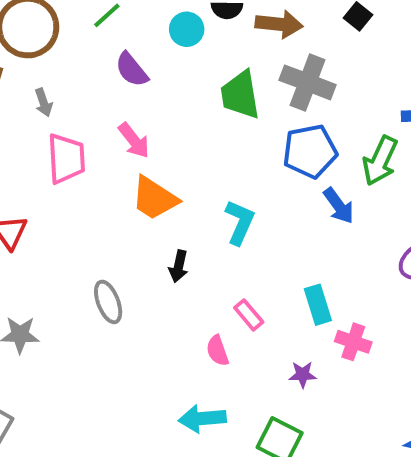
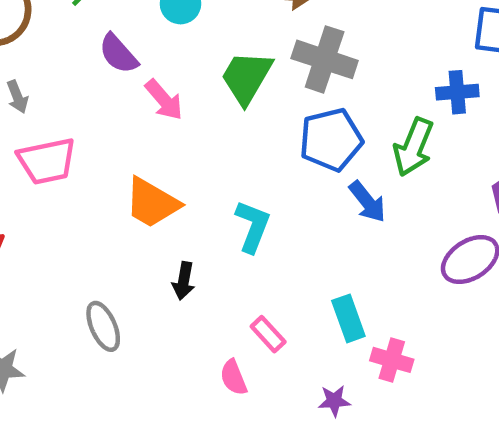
green trapezoid: (240, 95) -> (247, 77), turned 42
pink arrow: (134, 140) -> (164, 100), moved
pink trapezoid: (66, 159) -> (47, 161), turned 84

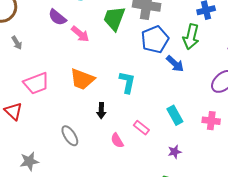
pink trapezoid: (47, 161) -> (36, 83), moved
pink cross: (392, 360) -> (211, 121), moved
pink semicircle: (234, 377) -> (117, 141), moved

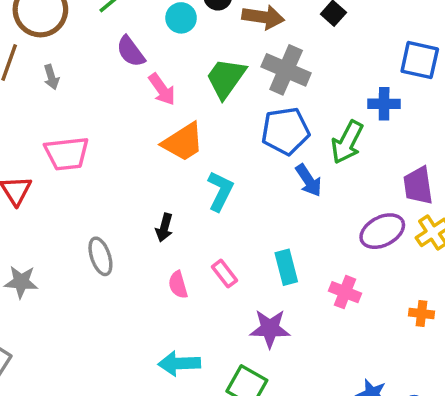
orange trapezoid: (82, 79) -> (183, 142), moved, turned -68
purple star: (175, 152) -> (270, 329), size x1.6

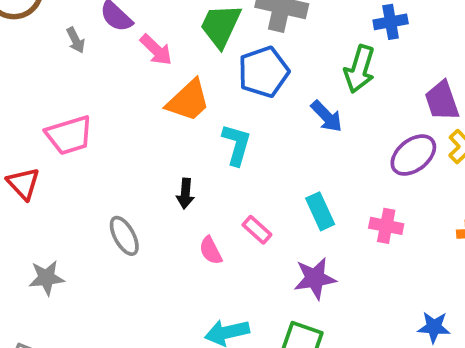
gray arrow: (51, 77) -> (76, 40), moved
blue pentagon: (285, 131) -> (264, 72), moved

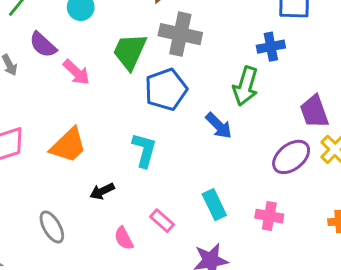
orange trapezoid: (188, 101) -> (68, 145), moved
black arrow: (185, 193) -> (102, 191), turned 60

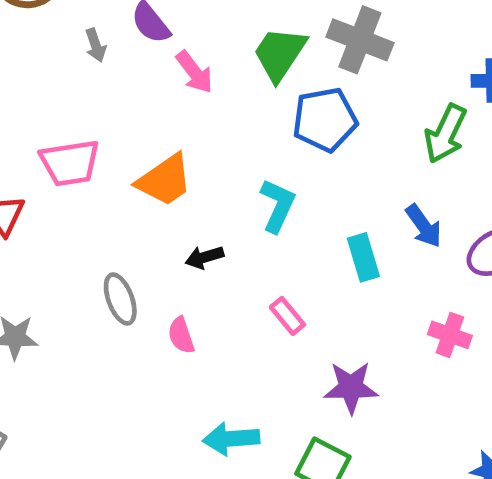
blue arrow: (219, 126) -> (424, 226), moved
cyan rectangle: (214, 205) -> (363, 257), moved
pink semicircle: (124, 238) -> (181, 335), moved

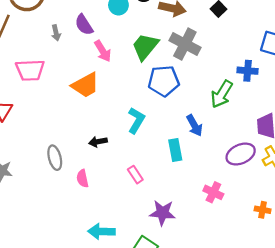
pink trapezoid: (70, 163) -> (30, 70), moved
orange trapezoid: (165, 180) -> (85, 85), moved
blue arrow: (424, 226) -> (194, 125), moved

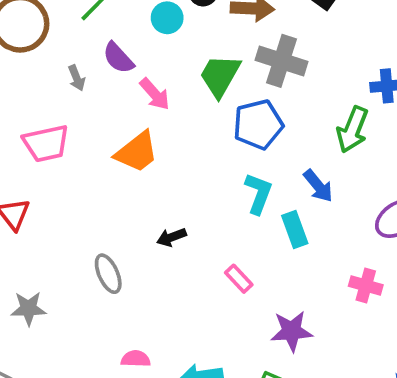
cyan L-shape: (136, 120) -> (258, 193), moved
pink semicircle: (83, 179) -> (136, 359), moved, turned 114

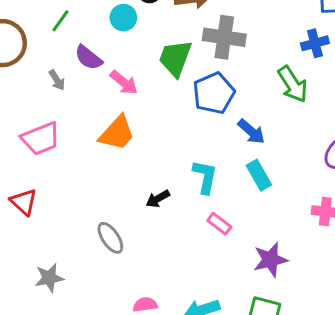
green arrow: (352, 130) -> (293, 84), turned -45
blue arrow: (318, 186) -> (251, 132), moved
cyan L-shape: (258, 193) -> (205, 177), moved

